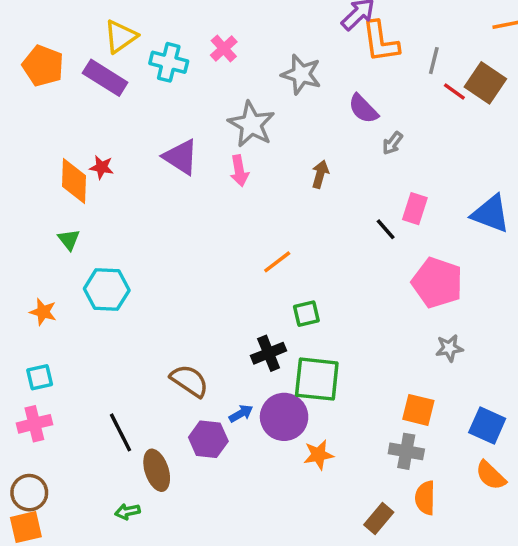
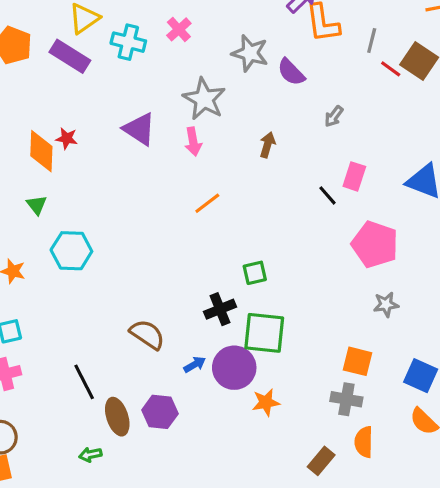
purple semicircle: (363, 109) -> (291, 72), moved
orange line: (277, 262) -> (207, 203), moved
purple hexagon: (208, 439) -> (160, 412), moved

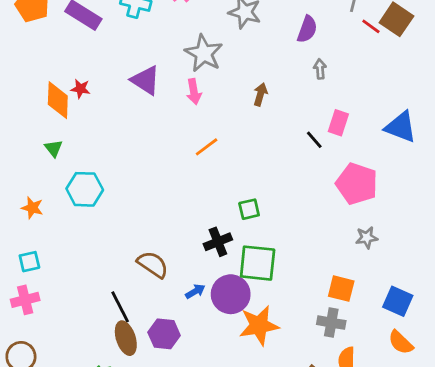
purple semicircle: (291, 72) -> (307, 29), moved, turned -116
gray arrow: (334, 116) -> (320, 69), turned 138
black line: (84, 382) -> (120, 307), moved
orange star: (266, 402) -> (259, 325), size x1.6

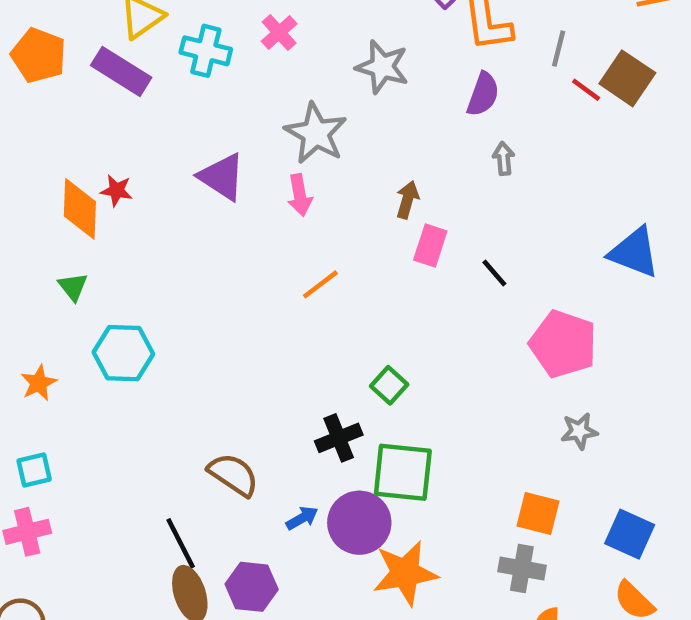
pink rectangle: (338, 123) -> (430, 246), moved
orange star: (32, 208) -> (39, 383), turned 30
green square: (249, 209) -> (389, 385), turned -35

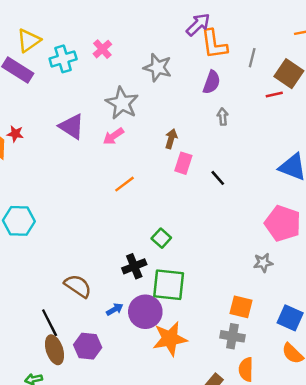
cyan cross: (206, 51) -> (63, 59), turned -30
red line: (586, 90) -> (274, 95), moved, turned -49
pink arrow: (300, 195) -> (113, 136), turned 65
pink pentagon: (563, 344) -> (283, 223), moved

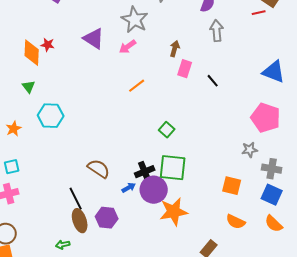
gray arrow: (223, 117) -> (217, 31), size x1.5
black cross: (134, 266) -> (145, 172), moved
gray cross: (232, 336) -> (272, 169), moved
orange semicircle: (246, 369) -> (236, 222), moved, turned -66

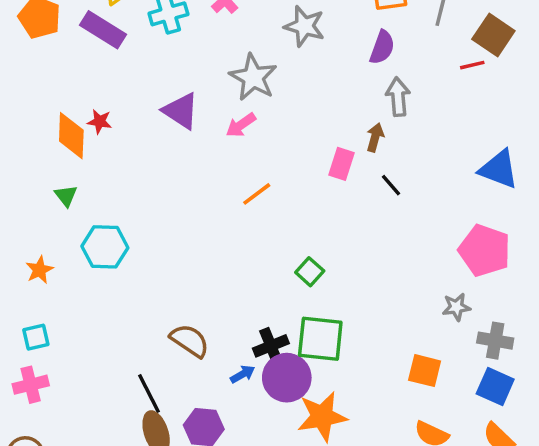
brown arrow: (175, 49) -> (375, 137), moved

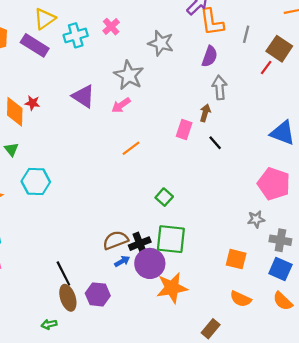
red line: (472, 65) -> (266, 68), turned -40
brown semicircle: (190, 341) -> (115, 240), moved, turned -55

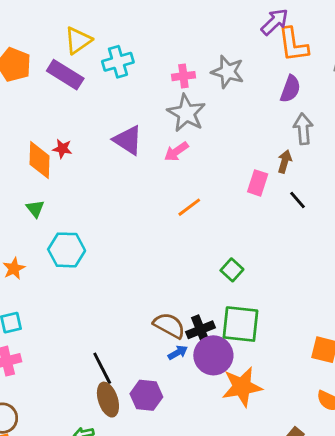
pink cross: (111, 27) -> (183, 76), moved, turned 35
brown semicircle: (115, 240) -> (169, 325), turned 50

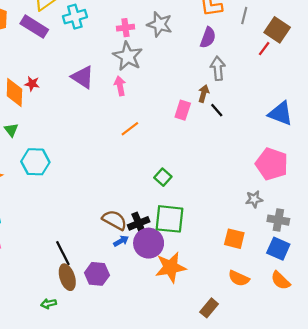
pink arrow: (176, 152) -> (120, 86), turned 114
black line: (298, 200) -> (217, 110), moved

